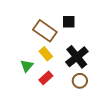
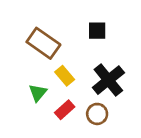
brown rectangle: (45, 31) -> (43, 43), moved
brown circle: (80, 81) -> (97, 114), moved

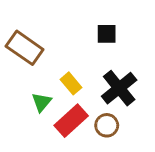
brown rectangle: (43, 43) -> (25, 48), moved
red rectangle: (65, 110) -> (71, 121), size x1.5

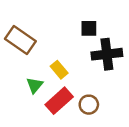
black cross: (119, 88) -> (107, 54), moved, turned 32

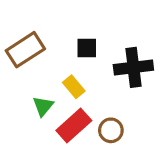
black square: (89, 28) -> (87, 48), moved
brown rectangle: (20, 40) -> (25, 50), turned -68

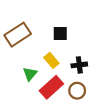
black cross: (133, 67) -> (79, 65), moved, size x0.6

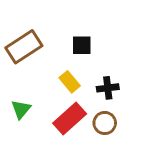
green triangle: (30, 74) -> (21, 109), moved

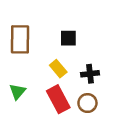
brown rectangle: (24, 47) -> (20, 39), turned -56
red rectangle: (70, 118) -> (58, 99), turned -76

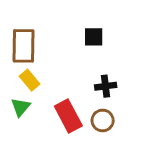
black square: (68, 38) -> (94, 37), moved
yellow rectangle: (58, 69) -> (30, 80), moved

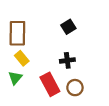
black square: (94, 37) -> (68, 27), turned -32
black cross: (106, 86) -> (67, 60), moved

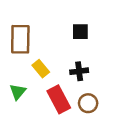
black square: (68, 27) -> (80, 32), turned 32
yellow rectangle: (22, 58) -> (41, 69), moved

